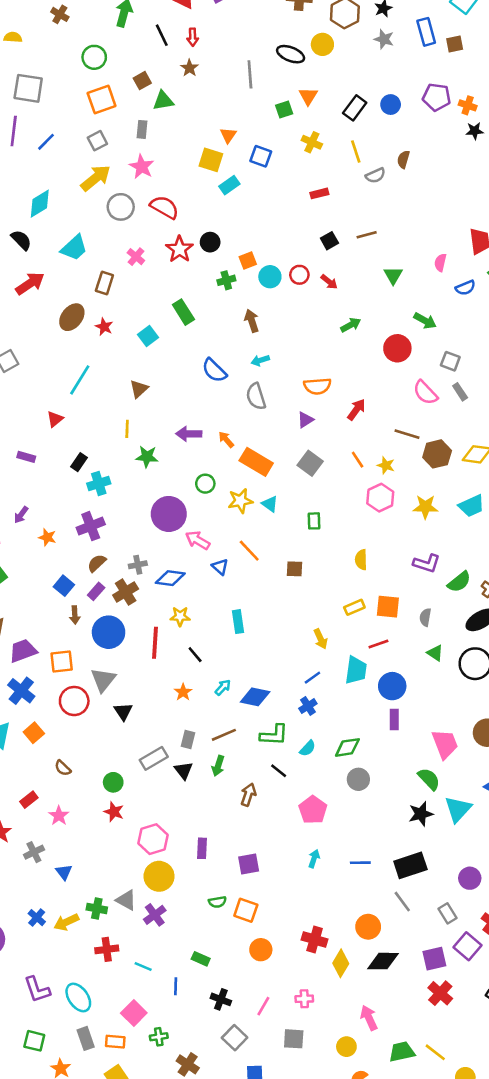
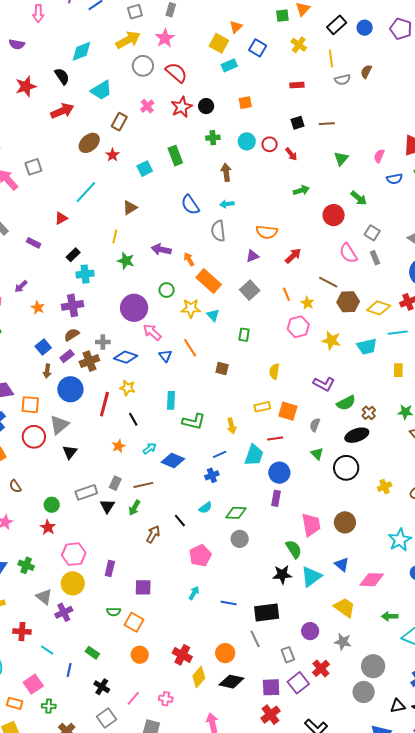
orange square: (248, 261) -> (245, 103), moved
green L-shape: (274, 735) -> (194, 421), moved
green cross: (97, 908) -> (26, 565), moved

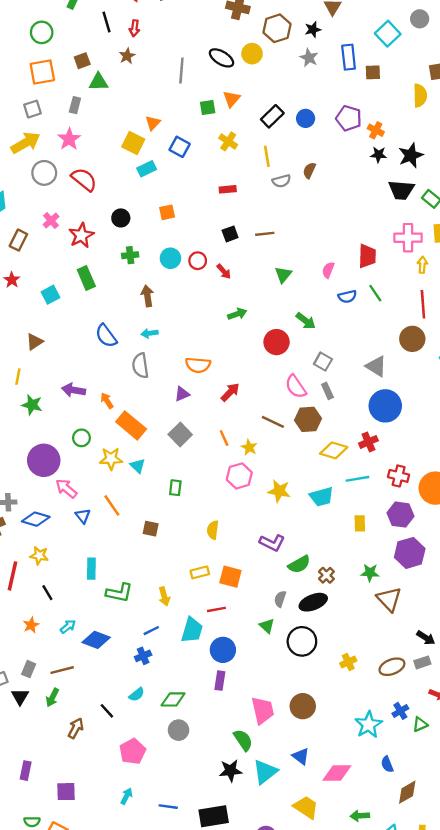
red star: (182, 107) -> (81, 235), moved
brown hexagon: (348, 302) -> (308, 419), moved
gray semicircle: (315, 425) -> (280, 599), moved

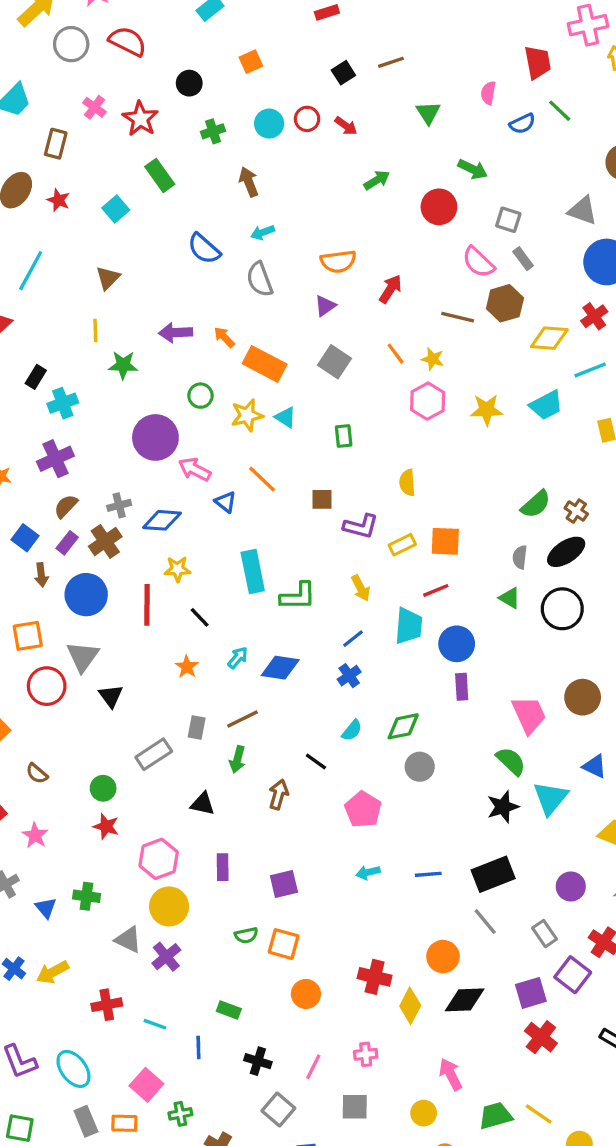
purple L-shape: (272, 543) -> (361, 526), moved
cyan rectangle: (91, 569) -> (253, 572), size x1.4
black triangle: (20, 697) -> (203, 804), moved, turned -36
cyan arrow: (126, 796) -> (368, 872), turned -119

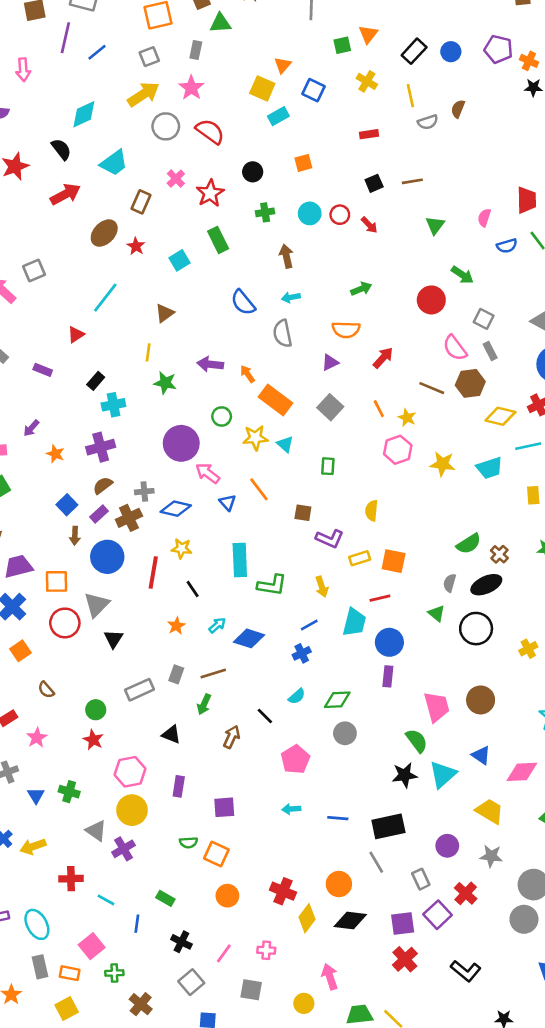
green arrow: (377, 180) -> (361, 289), moved

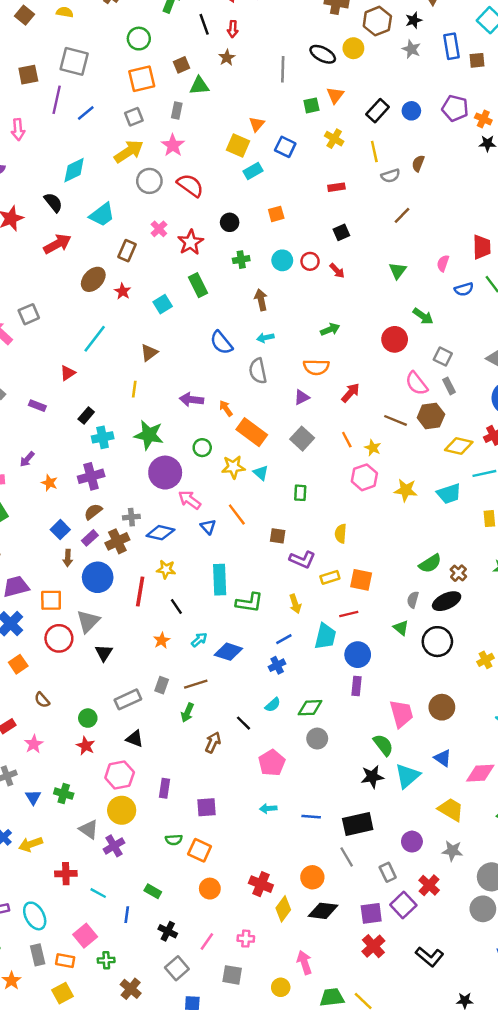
brown line: (412, 181) -> (402, 215), moved, turned -36
green star: (165, 383) -> (149, 435), moved, size x1.4
black triangle: (171, 734) -> (135, 739), moved

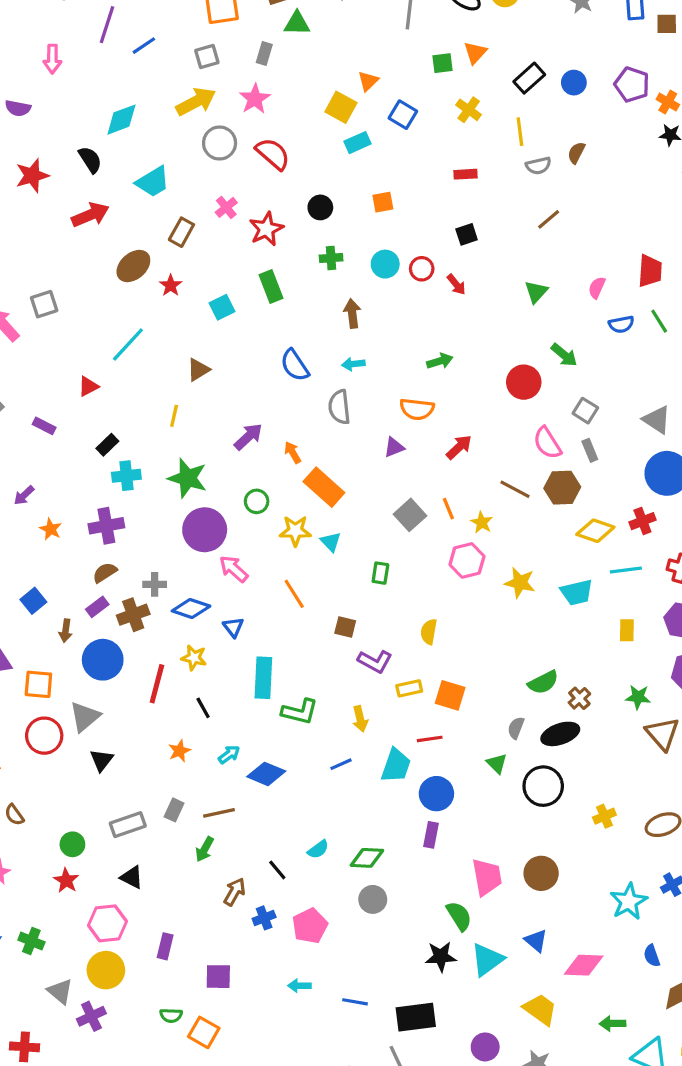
purple arrow: (191, 400) -> (248, 437), turned 125
gray square: (302, 439) -> (410, 515), moved
blue triangle: (208, 527) -> (233, 627), moved
blue square: (60, 530) -> (33, 601), moved
blue cross: (277, 665) -> (264, 918), moved

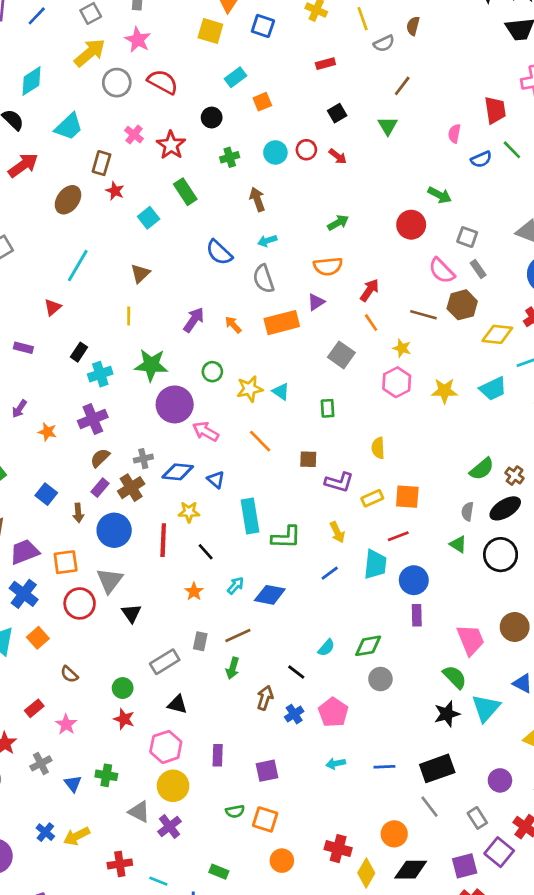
cyan rectangle: (357, 143) -> (235, 77), moved
red star: (171, 285) -> (115, 191), moved
green triangle: (536, 292) -> (388, 126), moved
orange rectangle: (324, 487) -> (282, 323), moved, turned -44
orange line: (448, 509) -> (371, 323), moved

